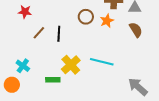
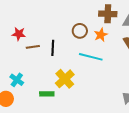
red star: (25, 12) -> (19, 34), moved
brown line: (39, 33) -> (33, 47), turned 40
cyan line: (102, 62) -> (91, 57), moved

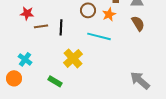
green rectangle: (47, 94) -> (55, 81), moved, turned 32

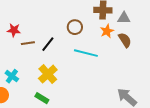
orange star: (109, 14) -> (107, 31), moved
black line: (61, 27) -> (48, 44), turned 35
yellow cross: (73, 58) -> (48, 74), moved

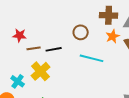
black line: (48, 44) -> (54, 49), turned 42
yellow cross: (48, 74) -> (41, 71), moved

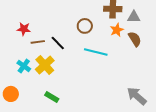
black line: (54, 49) -> (58, 43), turned 56
cyan cross: (18, 81) -> (24, 66), moved

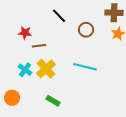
black line: (58, 43) -> (59, 16), moved
cyan line: (96, 52) -> (85, 67), moved

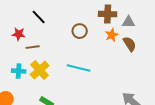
black line: (59, 16) -> (39, 17), moved
cyan cross: (25, 70) -> (19, 71), turned -32

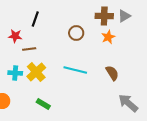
black line: (39, 17) -> (35, 19), turned 63
gray triangle: (129, 22) -> (124, 16), moved, turned -32
brown semicircle: (130, 44) -> (112, 73), moved

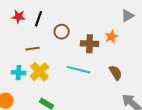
brown cross: (104, 16) -> (90, 44), moved
brown circle: (76, 33) -> (62, 32), moved
red star: (15, 36) -> (19, 17), moved

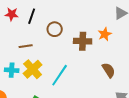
cyan line: (79, 70) -> (60, 75), moved, turned -70

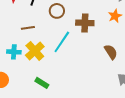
orange star: (105, 34) -> (115, 16), moved
cyan line: (60, 75) -> (62, 42), moved

